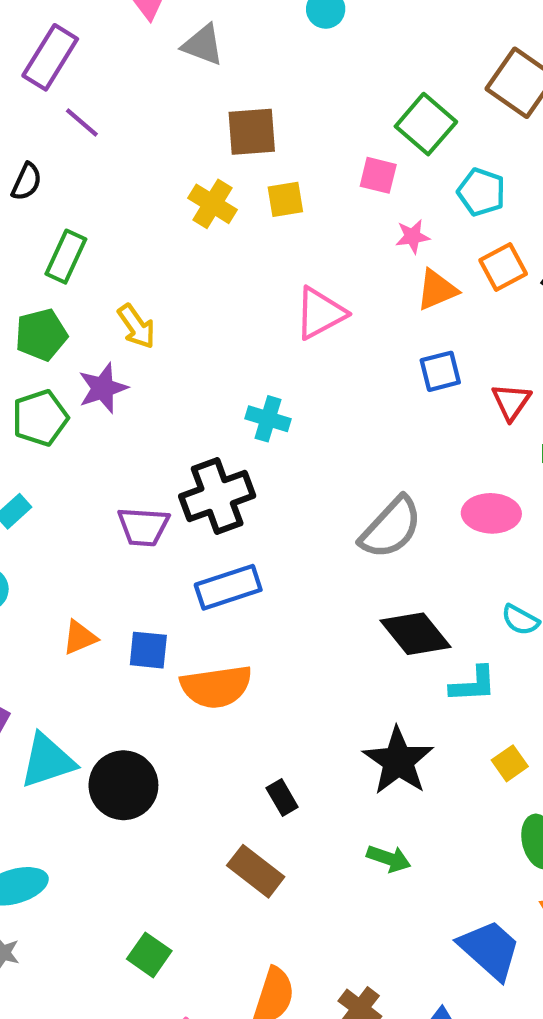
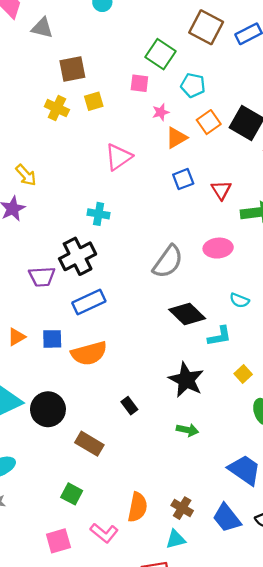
brown rectangle: (256, 871) -> (89, 444), moved

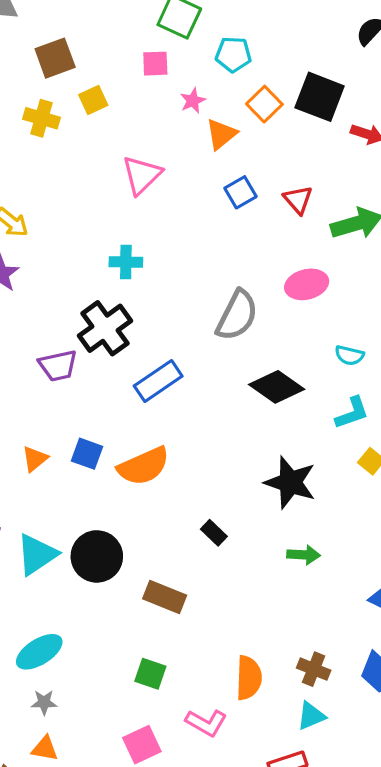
blue rectangle: (89, 302) -> (158, 381), moved
cyan L-shape: (219, 336) -> (352, 413), moved
blue square: (52, 339) -> (87, 454), turned 30

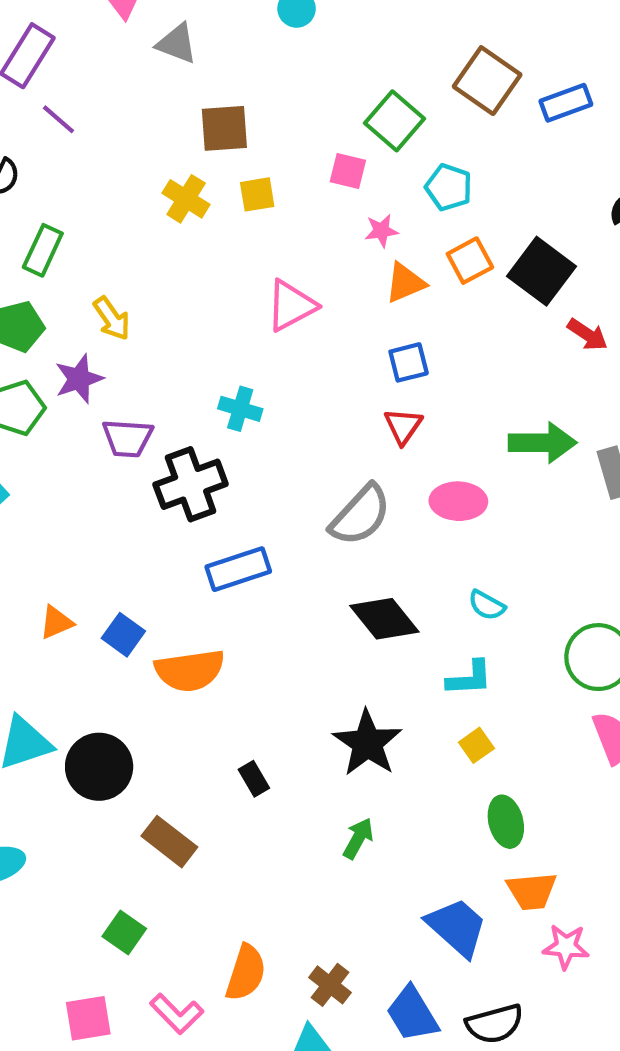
red triangle: (298, 200) -> (403, 426), moved
purple trapezoid: (58, 366) -> (128, 438), moved
green arrow: (304, 555) -> (358, 838), turned -80

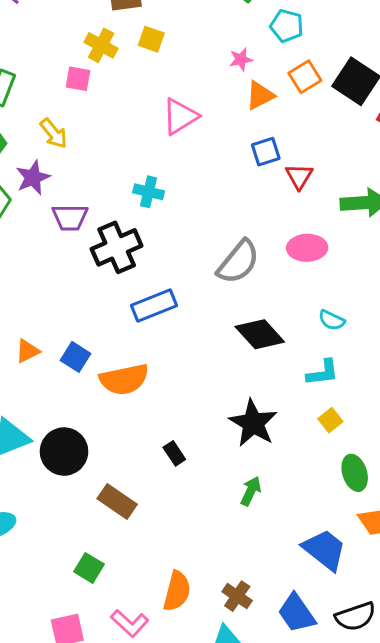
pink square: (348, 171) -> (78, 79), moved
yellow square: (257, 194) -> (151, 39), turned 32
red triangle: (403, 426) -> (299, 176), moved

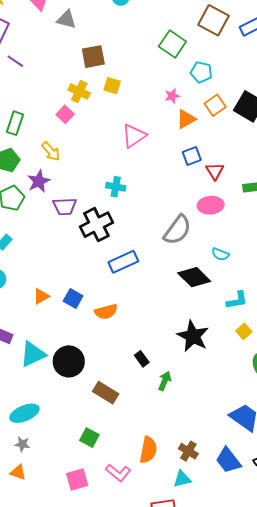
pink square: (78, 79) -> (65, 114), turned 36
pink ellipse: (307, 248) -> (211, 205), moved
cyan semicircle: (332, 320) -> (220, 254), moved
orange semicircle: (124, 379) -> (106, 312), size x0.7
green arrow: (251, 491) -> (165, 381), moved

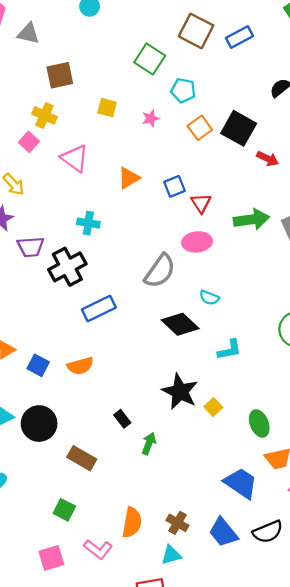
yellow square: (112, 86) -> (107, 108), moved
orange triangle: (186, 119) -> (129, 178), moved
pink triangle: (134, 136) -> (75, 158), moved, turned -48
blue square: (73, 298) -> (38, 365), moved
yellow square: (244, 331) -> (213, 407), moved

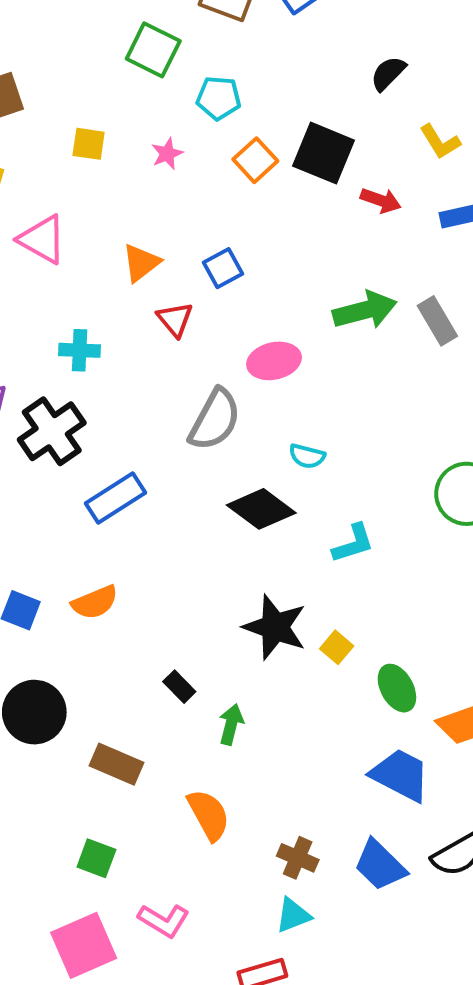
red triangle: (201, 203) -> (175, 319), moved
green ellipse: (259, 423) -> (397, 688), moved
orange semicircle: (132, 522) -> (209, 815), moved, turned -32
pink square: (51, 558) -> (84, 945), size x1.4

